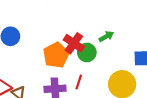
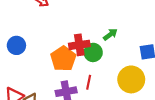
red cross: (74, 43) -> (79, 45), turned -36

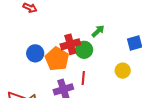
blue circle: (16, 45) -> (35, 53), moved
yellow circle: (131, 79) -> (123, 71), size x0.6

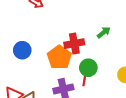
green circle: (84, 50) -> (88, 68), moved
blue circle: (35, 53) -> (22, 50), moved

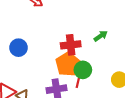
orange pentagon: (59, 57) -> (68, 64), moved

